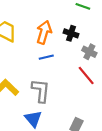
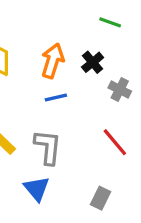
black cross: (71, 33) -> (93, 62), turned 32
red line: (86, 75) -> (115, 142), moved

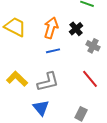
gray L-shape: (48, 147) -> (48, 82), turned 70

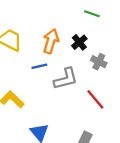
blue line: (53, 51) -> (39, 66), moved
gray L-shape: (48, 82) -> (66, 79), moved

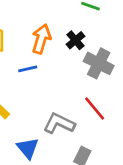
gray cross: (99, 62) -> (99, 63), size x1.5
gray L-shape: (66, 79) -> (59, 124), moved, turned -140

